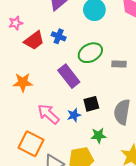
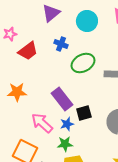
blue cross: (59, 36) -> (61, 44), moved
purple rectangle: (69, 76) -> (62, 99), moved
green star: (99, 136) -> (65, 144), moved

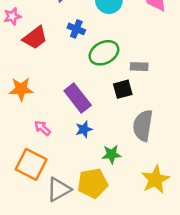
black square: (84, 113) -> (123, 89), moved
pink arrow: (42, 123) -> (42, 128), moved, size x0.6
green star: (65, 144) -> (111, 154), moved

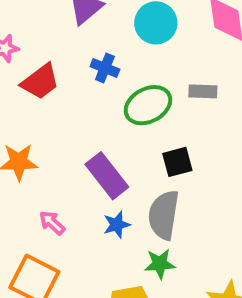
gray rectangle: (139, 67) -> (203, 91), moved
gray semicircle: (143, 126) -> (164, 215), moved

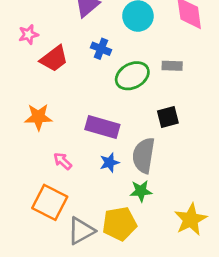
black square: (177, 162) -> (168, 117), moved
purple rectangle: (107, 176) -> (102, 127), turned -36

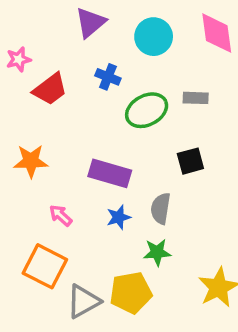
gray semicircle: (144, 155) -> (161, 208), size x0.7

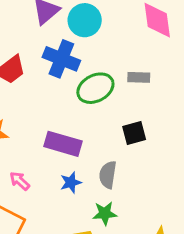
cyan circle: (154, 37) -> (85, 20), moved
blue cross: (108, 77) -> (61, 59), size x1.6

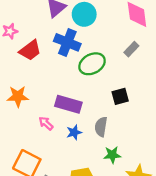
gray rectangle: (139, 77) -> (131, 49), moved, turned -48
pink arrow: (20, 181) -> (46, 123), moved
green star: (105, 213) -> (112, 155), moved

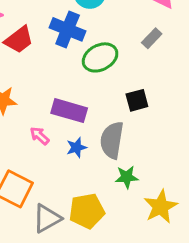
gray semicircle: (101, 127) -> (112, 140), size x1.4

